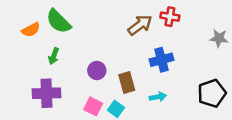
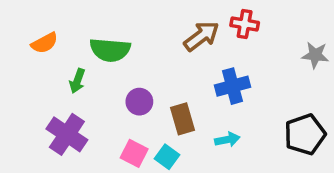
green semicircle: (58, 21) -> (110, 50), moved, turned -40
purple cross: (46, 93) -> (67, 134), turned 36

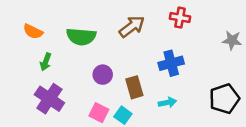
brown arrow: (201, 36) -> (132, 26), moved
orange semicircle: (44, 43) -> (33, 32), turned 54
green arrow: (77, 81) -> (46, 62), moved

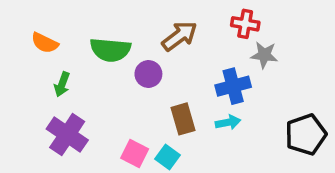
gray star: (232, 40) -> (264, 55), moved
purple circle: (103, 75) -> (148, 74), moved
cyan arrow: (167, 102) -> (228, 122), moved

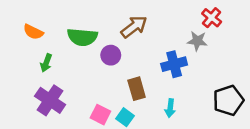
red cross: (245, 24) -> (212, 18), moved, turned 30
cyan arrow: (228, 122) -> (170, 108), moved, turned 108

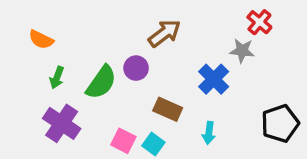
green semicircle: (82, 37) -> (101, 82), moved, turned -60
blue cross: (174, 64) -> (214, 79), turned -30
brown rectangle: (137, 89) -> (168, 109), turned -50

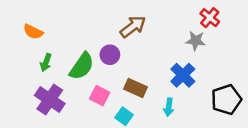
blue cross: (214, 79) -> (183, 75), moved
pink square: (123, 141) -> (100, 96), moved

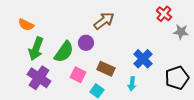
gray star: (196, 41) -> (181, 32), moved
green arrow: (46, 62) -> (36, 49), size x1.6

